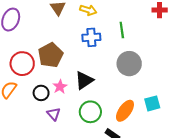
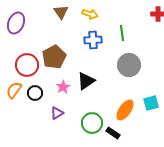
black circle: (41, 93) -> (35, 93), moved
green circle: (90, 112) -> (92, 123), moved
purple triangle: (54, 114) -> (57, 113), turned 40

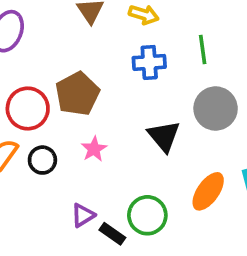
black triangle: (86, 81) -> (164, 136), moved, turned -36
purple triangle: (57, 113) -> (83, 215), moved
black rectangle: (113, 133) -> (112, 234), moved

